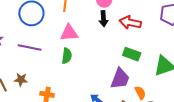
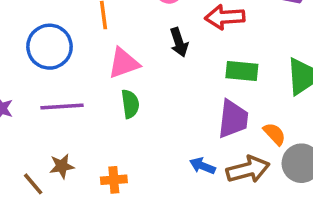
black arrow: (103, 19) -> (179, 42), moved

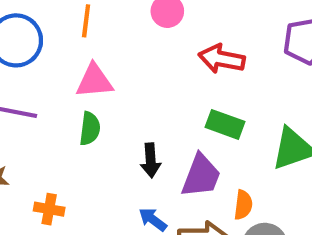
black arrow: (179, 42) -> (151, 160), moved
orange semicircle: (274, 134) -> (243, 205), turned 35

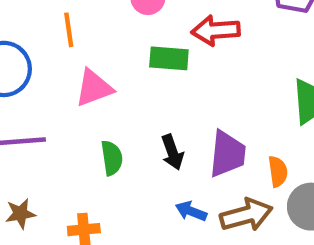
green rectangle: (225, 124) -> (169, 58), moved
green semicircle: (90, 129) -> (112, 158), moved

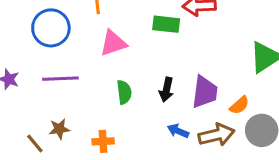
black arrow: (172, 152) -> (166, 90), turned 30
orange semicircle: (278, 171) -> (239, 105), turned 55

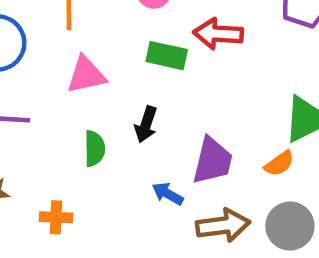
black arrow: (166, 90) -> (146, 124), moved
orange semicircle: (239, 105) -> (279, 164), moved
blue arrow: (178, 131) -> (168, 194), moved

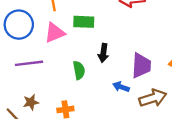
green rectangle: (167, 56) -> (84, 22), moved
pink triangle: (86, 75) -> (55, 33), moved

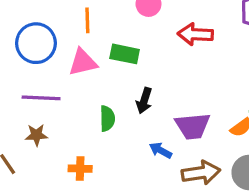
purple trapezoid: (141, 66) -> (193, 126), turned 72
brown star: (31, 102) -> (36, 135), moved

